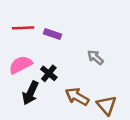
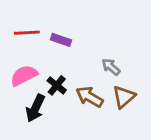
brown arrow: (77, 97) -> (90, 97), moved
brown triangle: (107, 105) -> (124, 97), moved, turned 30

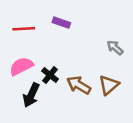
purple rectangle: (61, 40) -> (61, 23), moved
gray arrow: (111, 67) -> (115, 48), moved

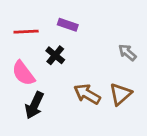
pink semicircle: (21, 66) -> (23, 73), turned -100
black cross: (50, 75) -> (55, 55), moved

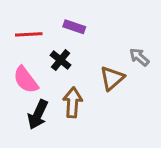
brown arrow: (87, 94) -> (73, 102), moved, turned 64
brown triangle: (120, 94) -> (112, 78), moved

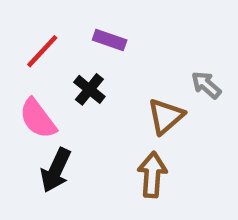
red line: (29, 34) -> (42, 51), turned -44
brown arrow: (73, 102) -> (152, 175), moved

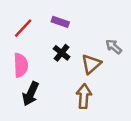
black cross: (89, 89) -> (62, 53), moved
pink semicircle: (38, 119) -> (21, 65), turned -145

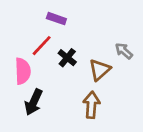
purple rectangle: (60, 22) -> (56, 19), moved
red line: (23, 28) -> (42, 46), moved

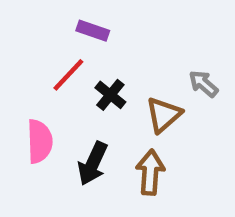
pink semicircle: (23, 71) -> (40, 141), moved
black arrow: (34, 102) -> (93, 163), moved

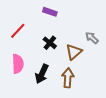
purple rectangle: (93, 31) -> (50, 12), moved
red line: (68, 75) -> (18, 31), moved

